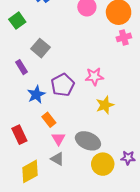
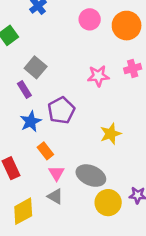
pink cross: (124, 37) -> (133, 69), moved
purple rectangle: (22, 67) -> (24, 89), moved
pink star: (94, 77) -> (98, 76), moved

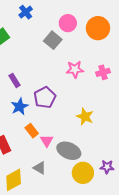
gray square: (36, 67) -> (53, 40), moved
pink cross: (133, 69) -> (103, 72), moved
yellow star: (111, 134) -> (85, 117), turned -30
pink triangle: (56, 173) -> (47, 141), moved

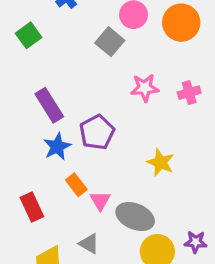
purple rectangle: (15, 80) -> (49, 105), size x1.5

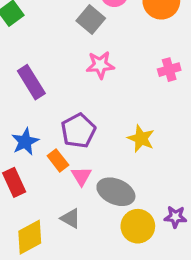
pink star: (145, 88) -> (100, 65), moved
purple pentagon: (97, 132) -> (78, 131), moved
blue star: (57, 147) -> (25, 142), moved

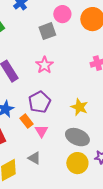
gray square: (91, 19) -> (47, 31), turned 30
pink star: (100, 65) -> (44, 65), moved, turned -30
gray ellipse: (116, 192) -> (77, 137), moved

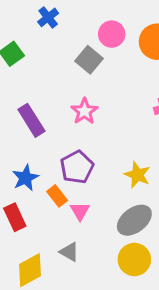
gray square: (47, 31) -> (89, 60), turned -30
gray ellipse: (77, 137) -> (134, 220), turned -60

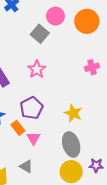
gray ellipse: (134, 220) -> (71, 144), turned -70

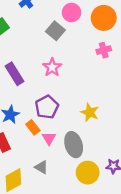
pink cross: (92, 67) -> (104, 50), moved
gray ellipse: (71, 144) -> (74, 145), moved

